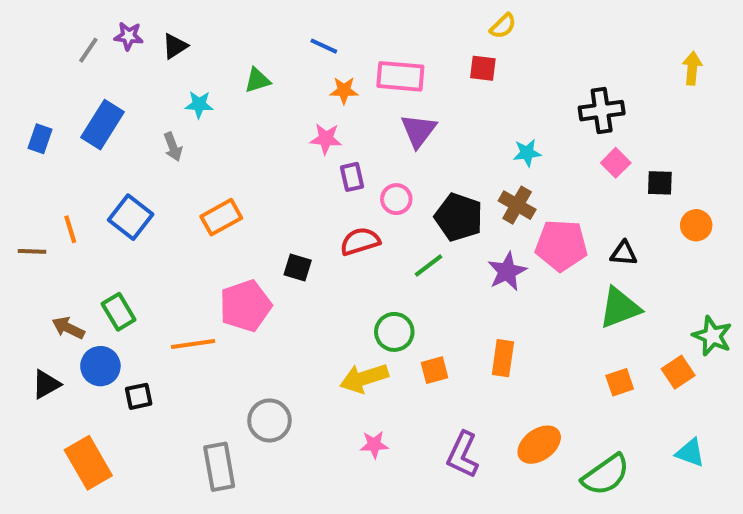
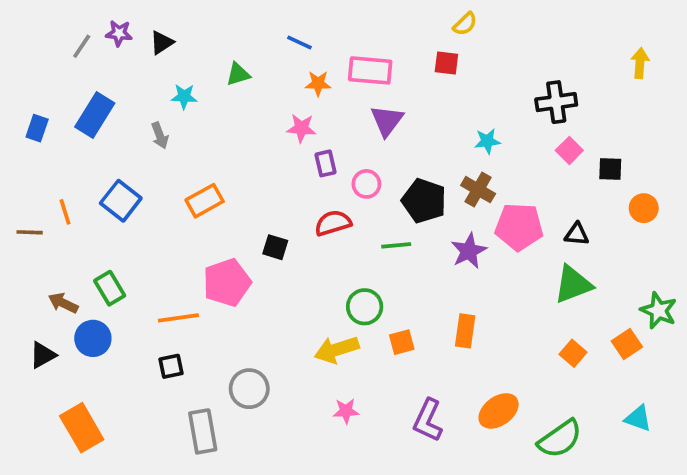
green line: (428, 265) -> (396, 245), turned 32
orange square: (620, 382) -> (573, 353), turned -30
black square: (139, 396) -> (171, 366), moved

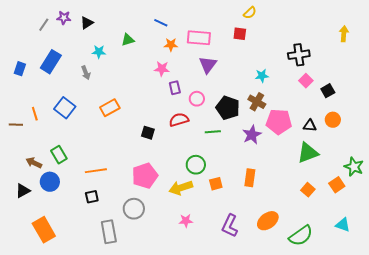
black square: (610, 169) -> (328, 91), turned -32
orange circle: (644, 208) -> (333, 120), moved
pink pentagon: (227, 283) -> (145, 176), moved

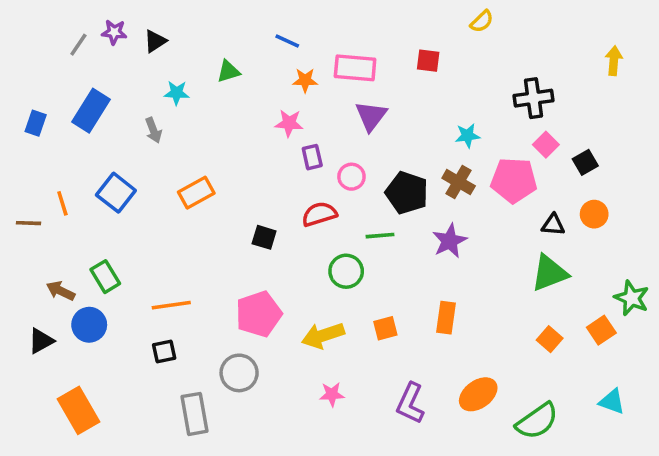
yellow semicircle: (250, 13) -> (482, 21), moved
pink pentagon: (279, 122) -> (514, 180), moved
green circle: (196, 165) -> (346, 271), moved

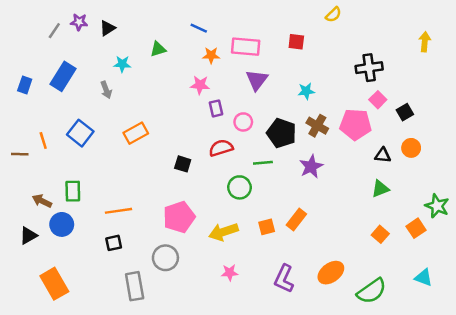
cyan star: (467, 136) -> (306, 91), moved
green triangle: (550, 273) -> (380, 189), size x0.7
green rectangle: (105, 277) -> (73, 191), turned 30
orange rectangle: (446, 318) -> (296, 220), moved, turned 30

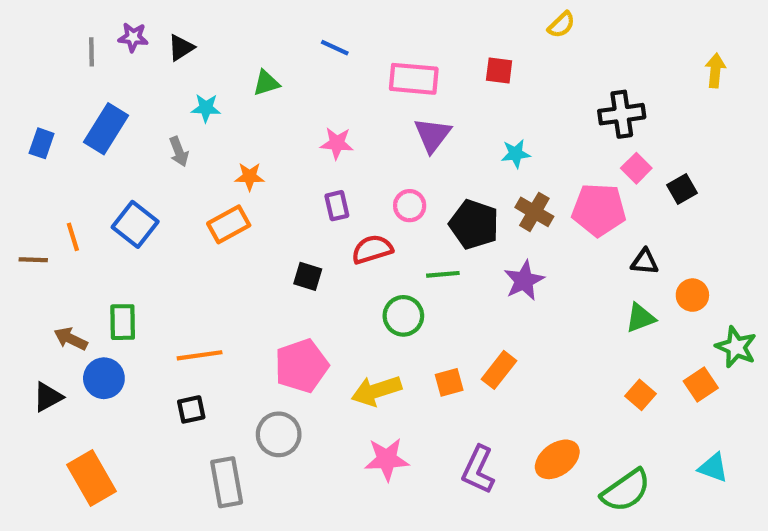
gray line: (54, 31) -> (91, 52), turned -35
orange star: (211, 55) -> (250, 177), moved
purple rectangle: (216, 108) -> (337, 206), moved
orange circle: (411, 148) -> (692, 295), moved
pink star: (230, 273) -> (387, 459), size x1.5

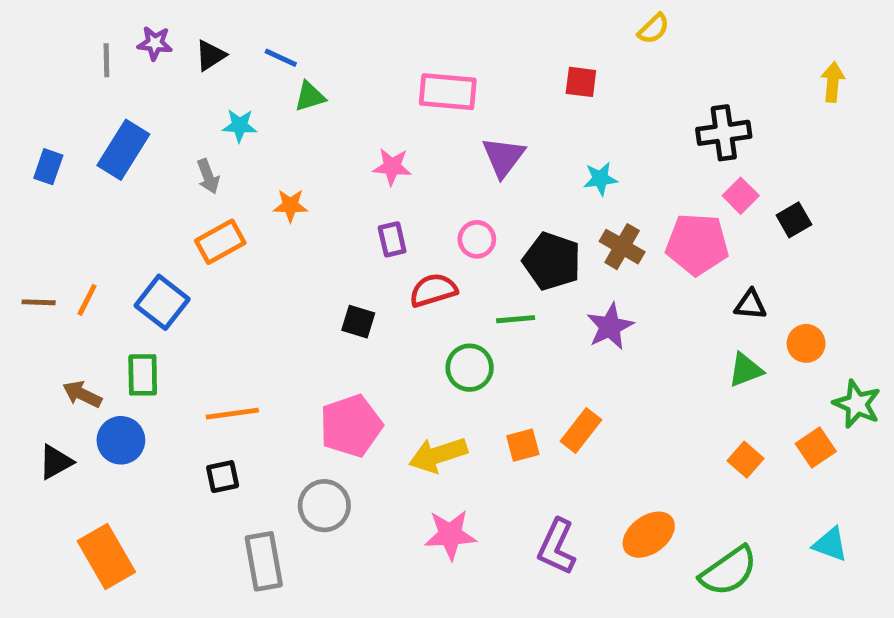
blue line: (335, 48) -> (281, 58), moved
pink rectangle: (414, 79) -> (448, 92), moved
blue square: (135, 224) -> (162, 302), moved
orange rectangle: (229, 224) -> (220, 242), moved
orange line: (73, 237) -> (87, 300), moved, turned 44

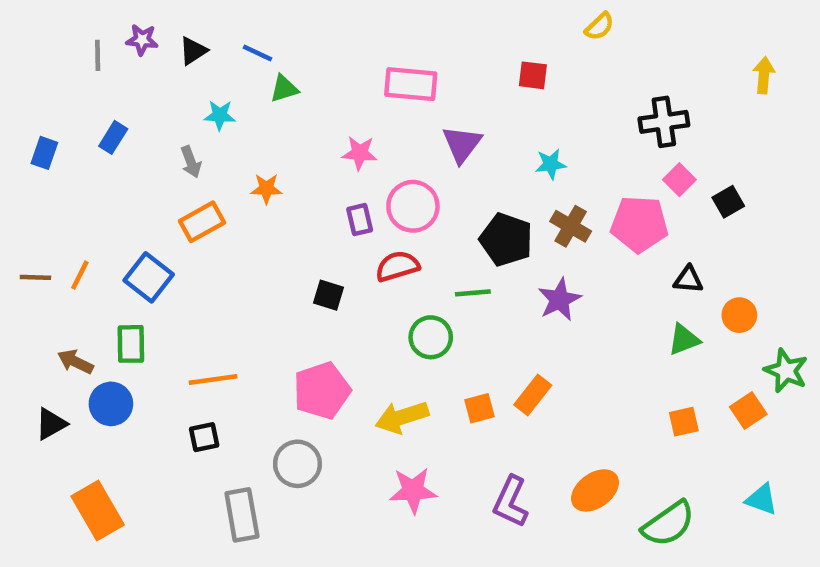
blue rectangle: (123, 150) -> (113, 137), size x0.6
pink circle: (477, 239) -> (413, 206), moved, size x1.5
orange square: (746, 460) -> (684, 422), turned 36

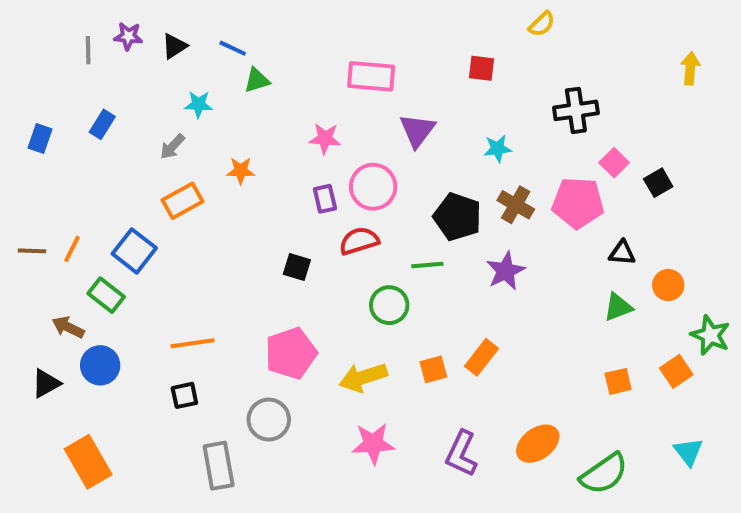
black cross: (664, 122) -> (576, 110), moved
gray arrow: (191, 162) -> (172, 147), turned 64
green rectangle: (131, 344) -> (106, 295), moved, turned -51
cyan triangle: (762, 499) -> (688, 452), turned 32

